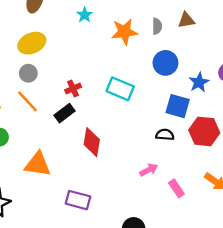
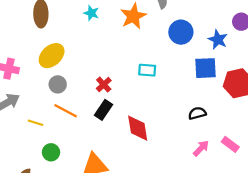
cyan rectangle: (120, 89) -> (147, 70), size x0.7
black semicircle: (165, 135) -> (197, 113), moved
pink arrow: (149, 170) -> (201, 148), moved

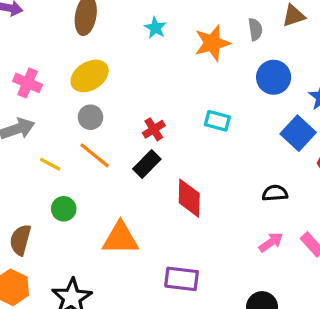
blue square: (206, 68) -> (298, 133), turned 35

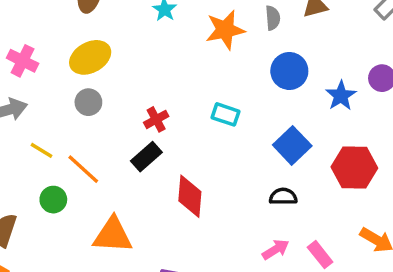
blue square: (298, 133) -> (292, 145), moved
orange line: (95, 155) -> (83, 169), moved

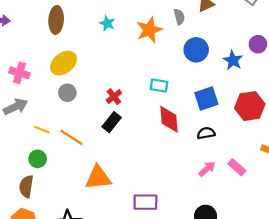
blue square: (292, 145) -> (206, 99), turned 35
red diamond: (190, 196) -> (169, 119), moved
green circle: (53, 200) -> (38, 159), moved

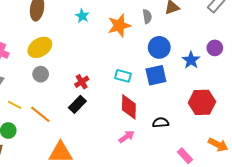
blue square: (206, 99) -> (156, 75), moved
pink arrow: (207, 169) -> (127, 137), moved

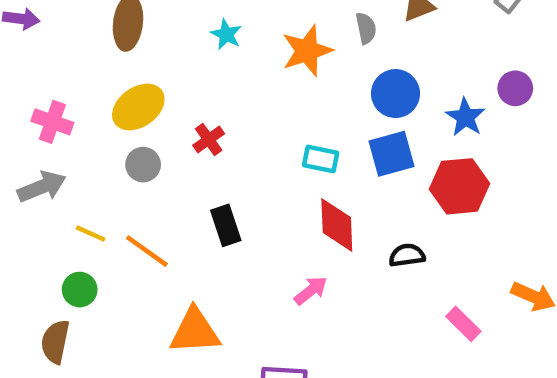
red cross: (82, 82) -> (209, 139), moved
red hexagon: (202, 102) -> (460, 186), moved
black rectangle: (77, 104) -> (226, 225), turned -60
pink arrow: (127, 137) -> (311, 291), moved

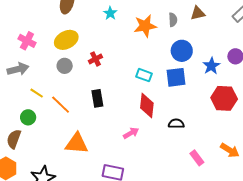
red hexagon: (460, 186) -> (224, 98), moved

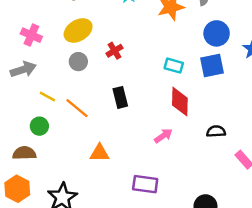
black semicircle: (176, 124) -> (216, 131), moved
brown semicircle: (14, 139) -> (24, 153), turned 72
orange triangle: (77, 143) -> (100, 153), size x0.7

